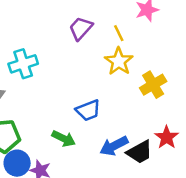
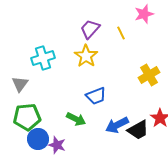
yellow star: (119, 61) -> (86, 56), moved

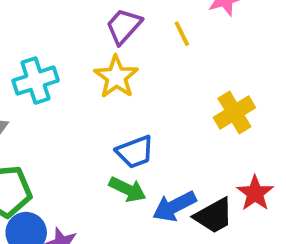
green arrow: (76, 119) -> (127, 189), moved

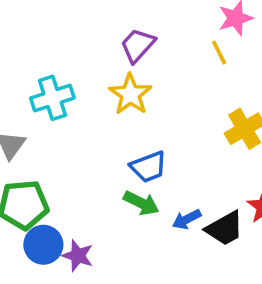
yellow line: (182, 34) -> (219, 53), moved
blue arrow: (174, 206) -> (187, 219), size x0.7

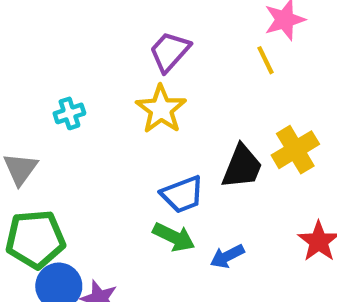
cyan cross: (52, 98) -> (69, 113), size x0.6
black trapezoid: (225, 228) -> (242, 167), moved, turned -39

